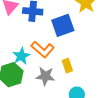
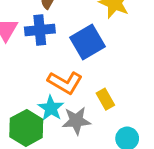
cyan star: (21, 56) -> (51, 108), moved

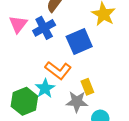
blue cross: (40, 30) -> (44, 28), turned -30
gray star: (76, 121) -> (77, 102), moved

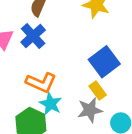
blue square: (79, 42) -> (104, 62), moved
orange L-shape: (58, 70) -> (41, 83), moved

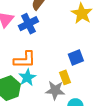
blue square: (104, 62) -> (76, 57), size x0.7
orange L-shape: (41, 83) -> (25, 60), turned -40

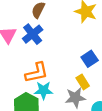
cyan star: (27, 77) -> (43, 90), turned -30

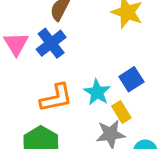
cyan star: (43, 90) -> (97, 92), moved, turned 30

